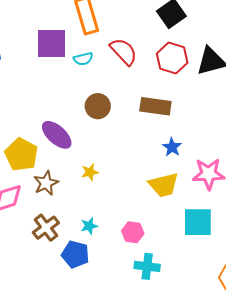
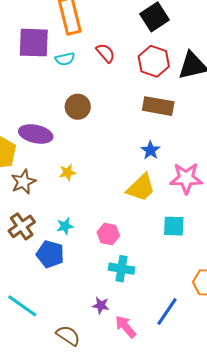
red semicircle: (124, 51) -> (105, 53), size x0.7
brown rectangle: (155, 106) -> (158, 106), moved
purple ellipse: (57, 135) -> (36, 134), turned -32
yellow trapezoid: (164, 185) -> (141, 188), turned -32
cyan square: (198, 222) -> (174, 226), size x0.7

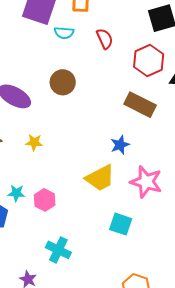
pink hexagon: (108, 234) -> (45, 200), moved

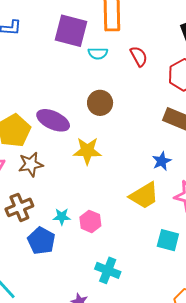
yellow star: (34, 142) -> (87, 151), moved, size x1.6

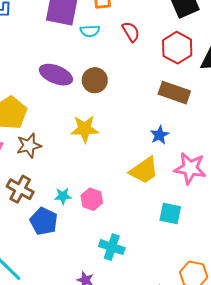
purple ellipse: (53, 120) -> (56, 75), moved
brown cross: (19, 207) -> (20, 189), turned -36

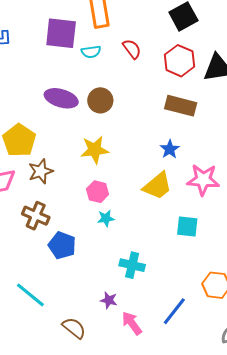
cyan star: (63, 196) -> (106, 218), moved
pink hexagon: (92, 199) -> (98, 192), moved

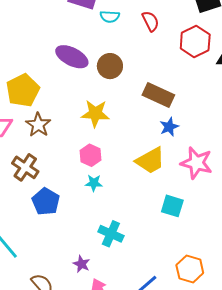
brown rectangle: (181, 106) -> (158, 95), moved
brown star: (41, 171) -> (38, 125), turned -30

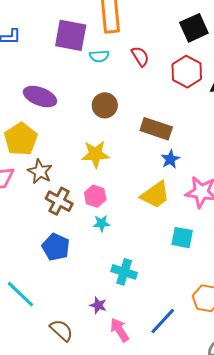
purple ellipse: (72, 57) -> (40, 97), moved
brown cross: (25, 167) -> (59, 201), moved

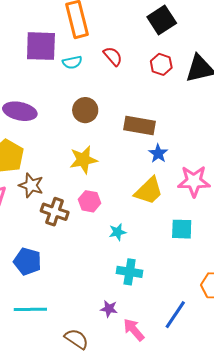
red hexagon: (187, 72) -> (161, 64), size x0.7
cyan star: (101, 223) -> (118, 232), moved
blue pentagon: (56, 247) -> (27, 261), moved
cyan line: (20, 294) -> (30, 309), turned -36

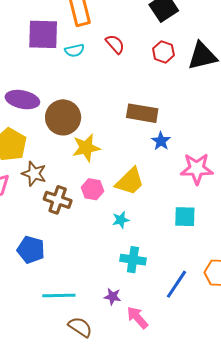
brown circle: (85, 110) -> (63, 117), moved, size x1.4
yellow trapezoid: (149, 191) -> (130, 181), moved
cyan line: (30, 309) -> (59, 295), moved
blue line: (175, 315) -> (176, 284), moved

